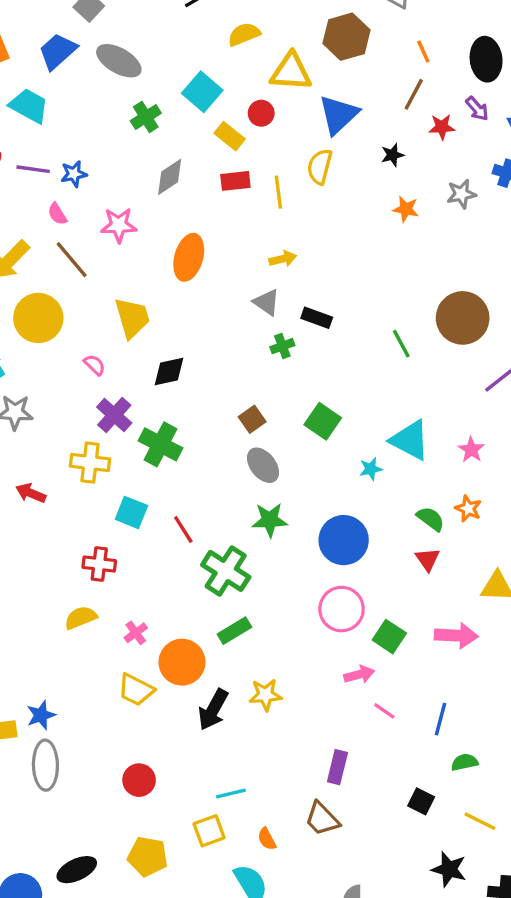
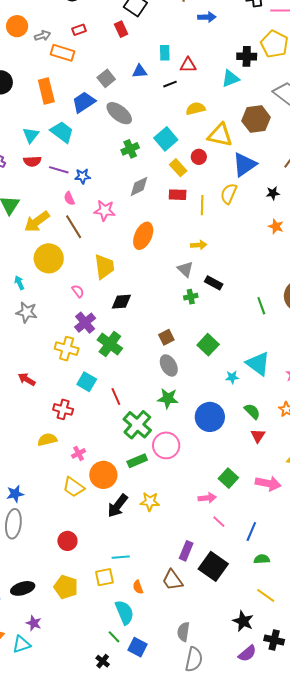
red arrow: (31, 493) -> (27, 379), moved
green semicircle: (431, 519) -> (252, 411), moved
pink circle: (342, 609) -> (166, 445), moved
black square: (421, 801) -> (213, 566), moved, size x1.8

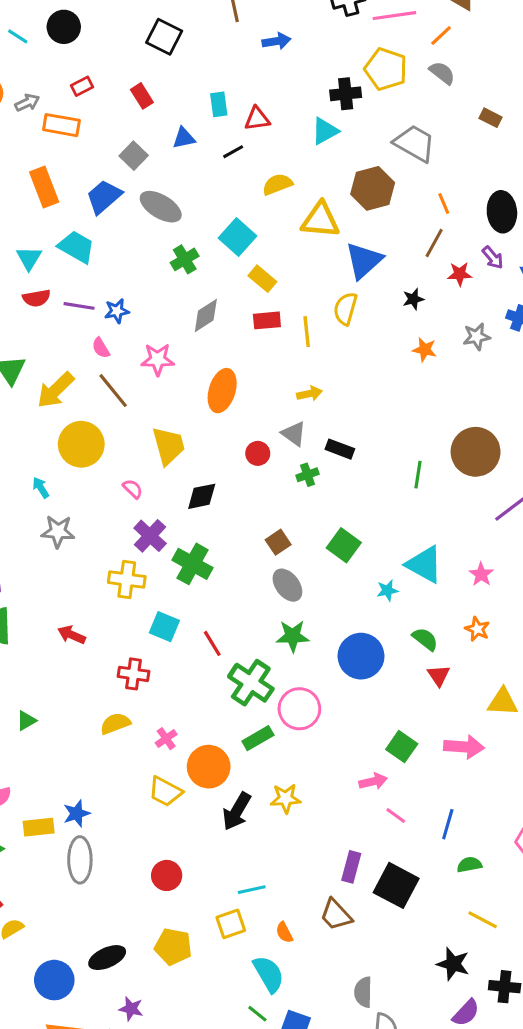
red rectangle: (121, 29) -> (142, 96), moved
red circle: (199, 157) -> (258, 453), moved
green line: (261, 306) -> (418, 475), turned 36

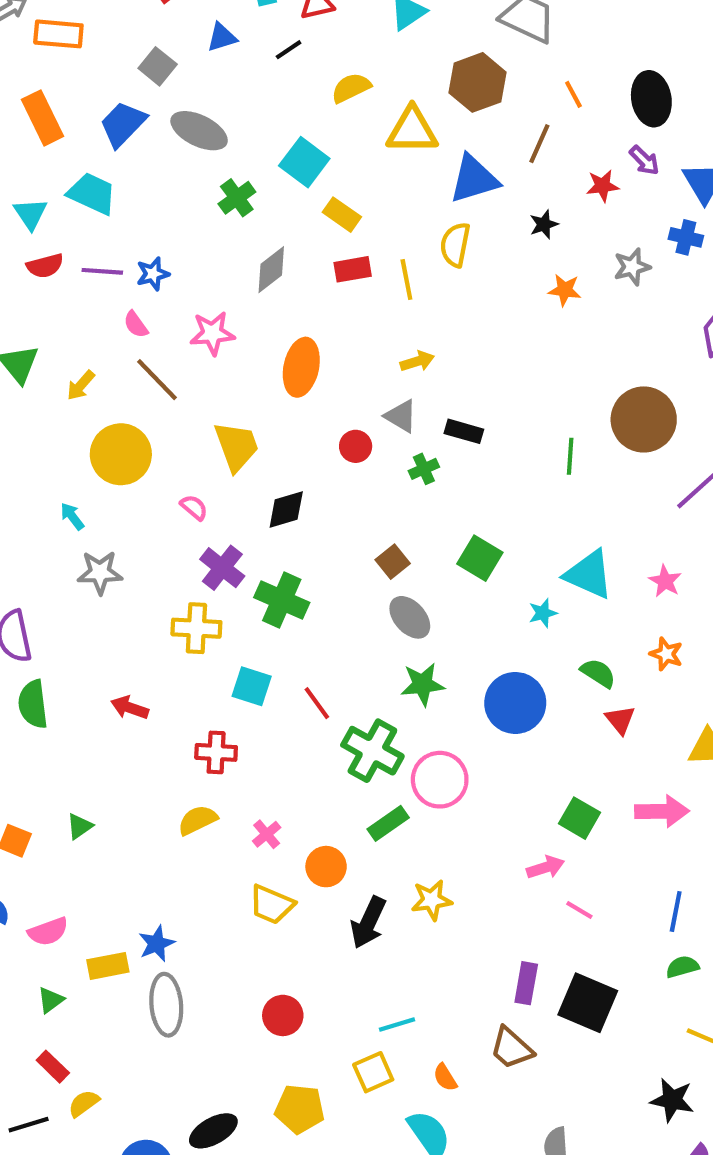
brown line: (434, 243) -> (539, 144), moved
blue triangle: (364, 261) -> (474, 179), turned 30
yellow arrow: (56, 390) -> (81, 385), size x0.6
orange circle: (209, 767) -> (326, 867), size x0.7
blue line: (448, 824) -> (676, 911), moved

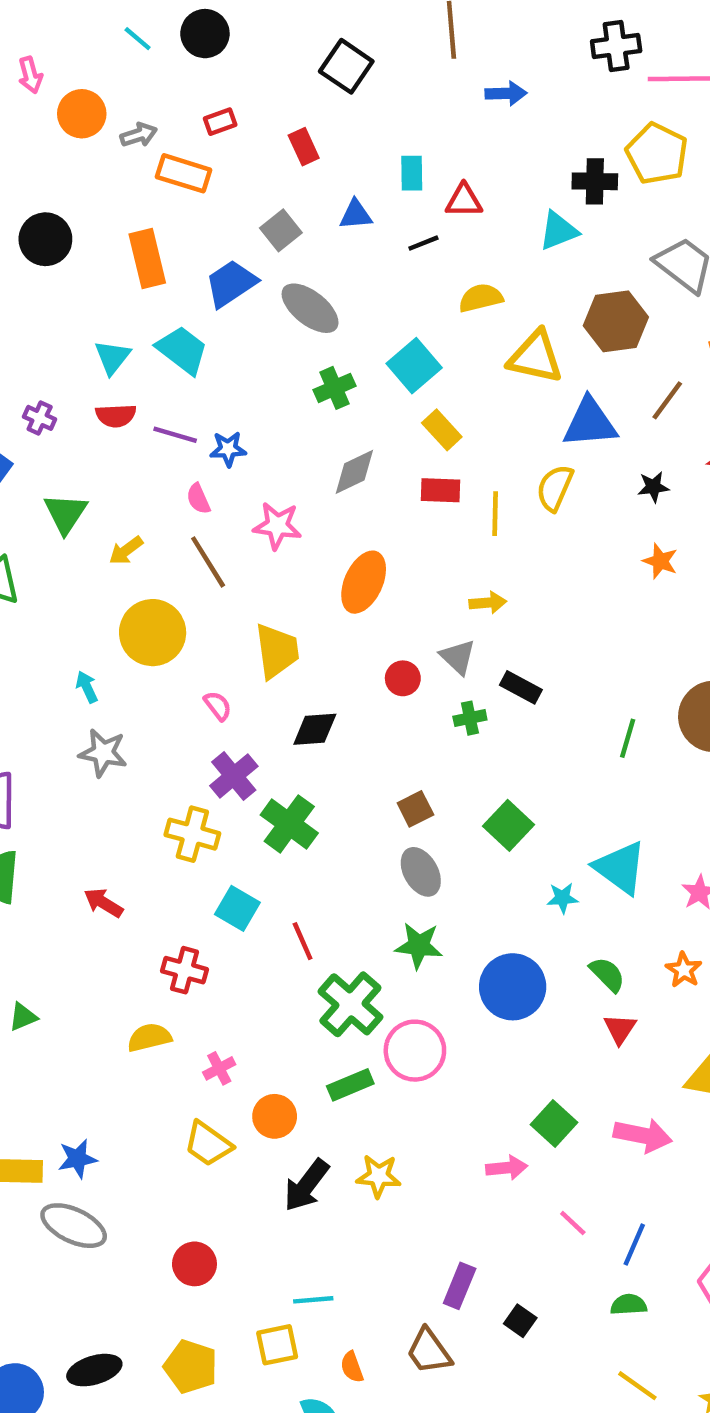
pink line: (579, 910) -> (573, 1223), moved
black square: (588, 1003) -> (520, 1321), size x0.5
gray ellipse: (166, 1005) -> (74, 1226), turned -72

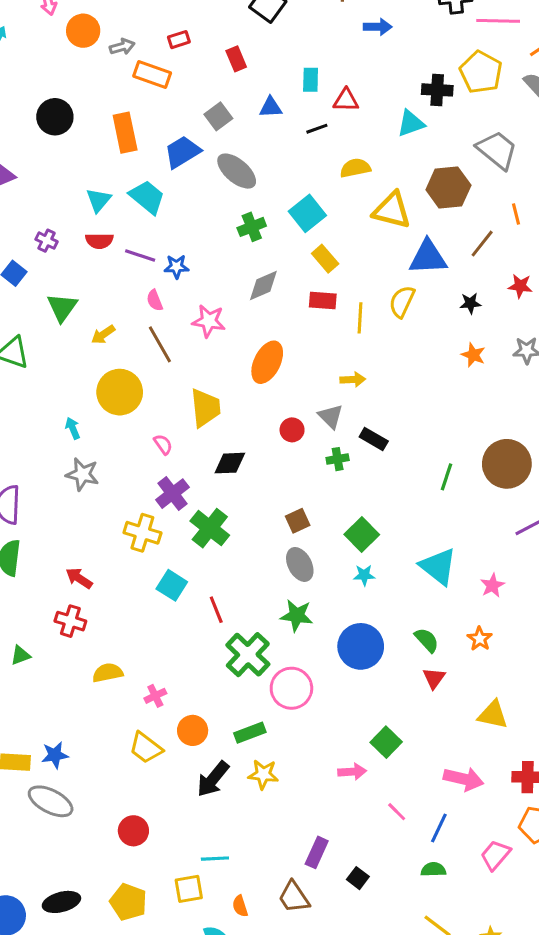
cyan star: (562, 898) -> (364, 575), moved
red cross: (185, 970) -> (70, 621), moved
green rectangle: (350, 1085) -> (250, 733), moved
pink arrow: (643, 1135) -> (464, 779), moved

